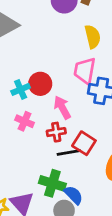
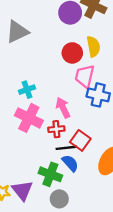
red circle: (40, 84) -> (72, 53), moved
pink cross: (25, 121) -> (29, 118), size x1.6
blue semicircle: (73, 195) -> (70, 163), moved

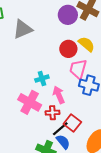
yellow semicircle: (93, 47) -> (86, 44), turned -42
cyan cross: (27, 90) -> (42, 79), moved
black line: (66, 148) -> (60, 129), turned -36

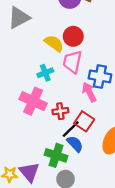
yellow semicircle: (86, 44) -> (54, 43), moved
pink trapezoid: (78, 69) -> (72, 62), moved
pink arrow: (59, 95) -> (89, 92), moved

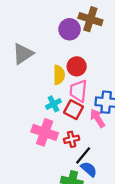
yellow semicircle: (54, 43) -> (59, 75), turned 60
red square: (84, 121) -> (74, 110), moved

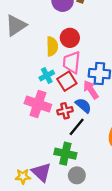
red square: (74, 110) -> (67, 81), turned 30
blue semicircle: (89, 169) -> (83, 106), moved

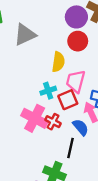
red circle: (70, 38) -> (78, 41), moved
red cross: (65, 111) -> (53, 122), moved, turned 32
black line: (77, 127) -> (70, 148), turned -36

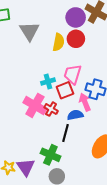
gray triangle: (25, 35) -> (29, 31), turned -40
yellow semicircle: (58, 62) -> (58, 42), moved
blue semicircle: (81, 127) -> (75, 115), turned -63

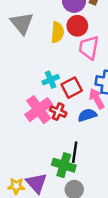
pink trapezoid: (73, 74) -> (89, 48), moved
pink cross: (35, 105) -> (39, 110), turned 30
black line: (65, 133) -> (75, 152), moved

